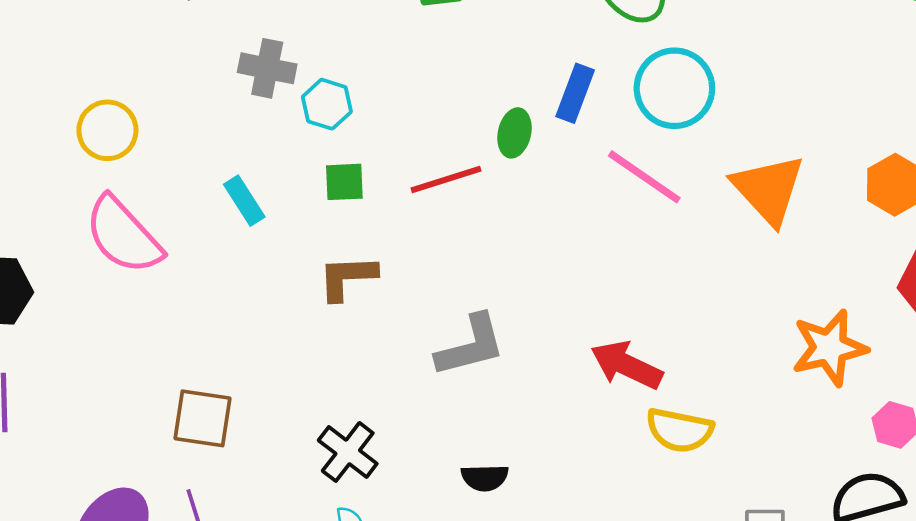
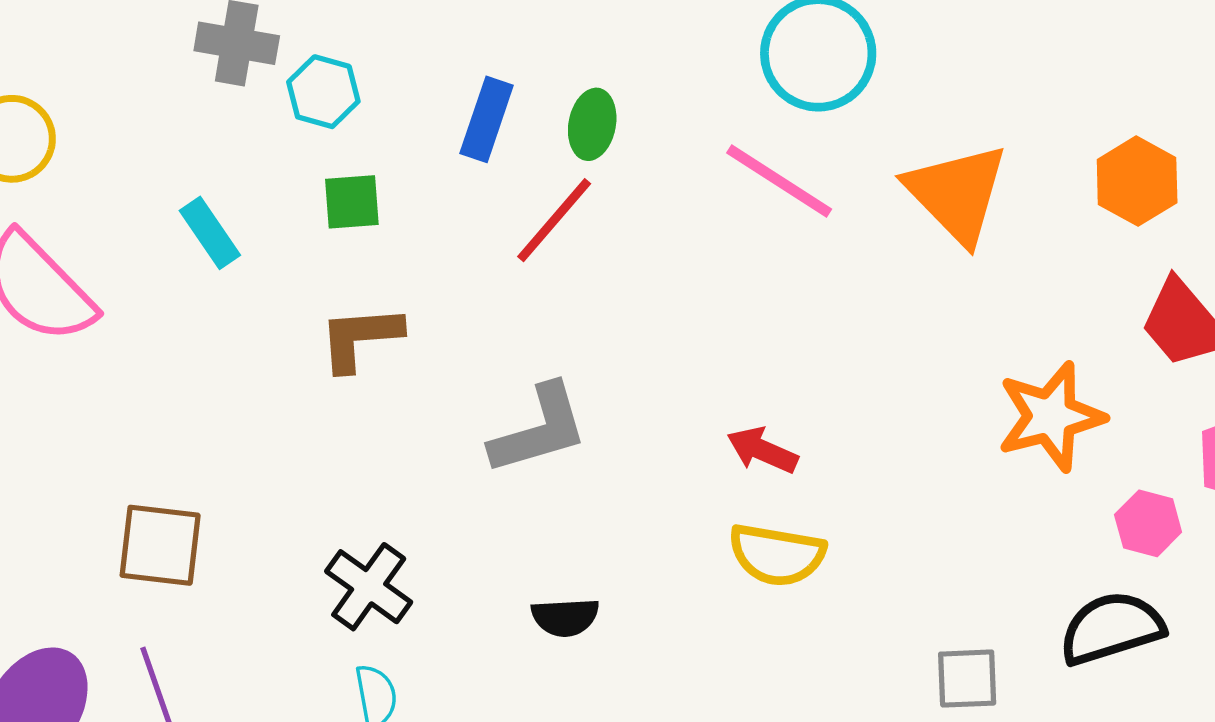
blue rectangle: (575, 93) -> (487, 119), moved
red line: (446, 180) -> (554, 220), moved, turned -30
red arrow: (627, 365) -> (762, 450), size x0.7
yellow semicircle: (679, 430) -> (777, 555), moved

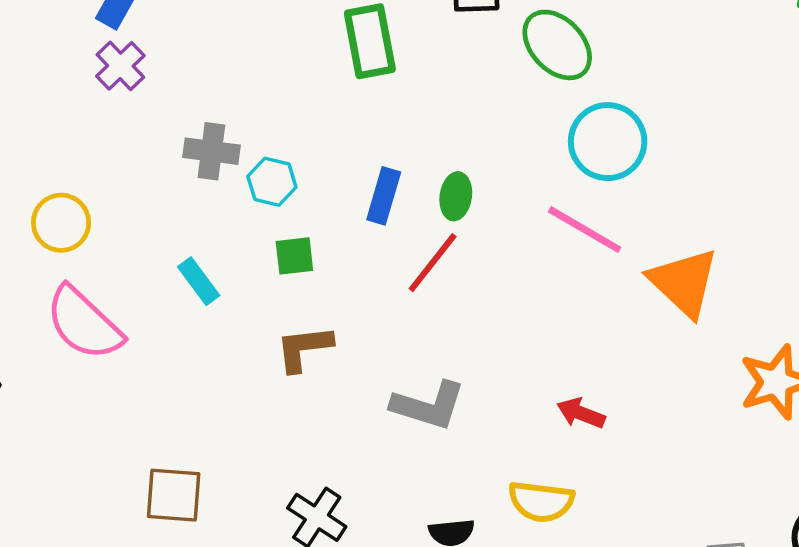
orange triangle: (957, 193) -> (684, 282), moved
gray L-shape: (539, 430) -> (428, 406), turned 36
yellow semicircle: (777, 555) -> (541, 501), moved

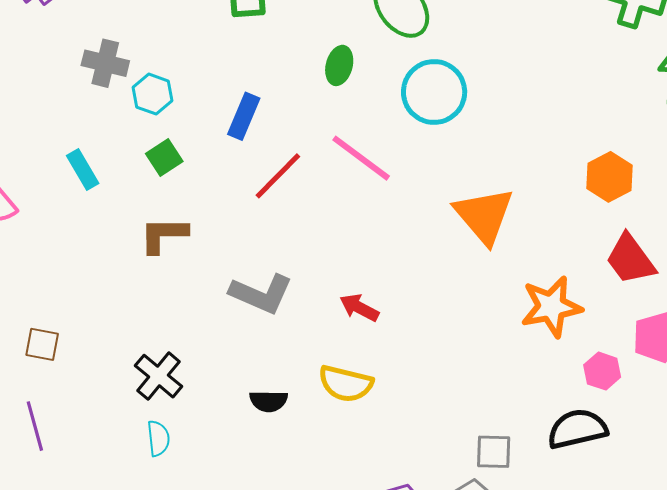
green ellipse: (456, 196) -> (339, 65), moved
pink line: (585, 230) -> (361, 158), moved
green square: (294, 256) -> (164, 158), turned -33
red arrow: (581, 413) -> (359, 308), moved
brown square: (174, 495) -> (42, 344), size x0.7

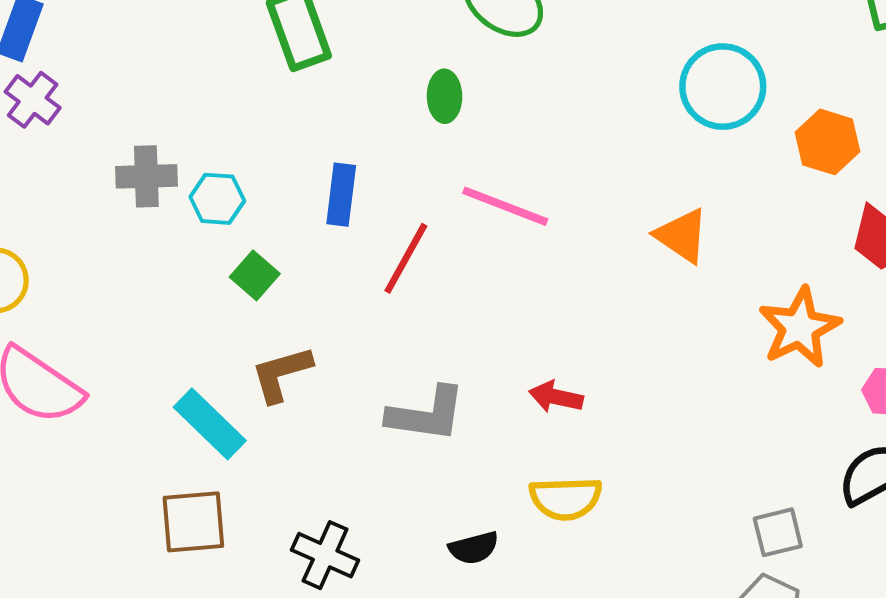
cyan circle: (434, 92) -> (723, 87), moved
cyan rectangle: (83, 169) -> (210, 424), moved, size x1.4
orange triangle: (484, 216) -> (682, 236), size x0.7
brown square: (42, 344) -> (193, 522), moved, size x1.5

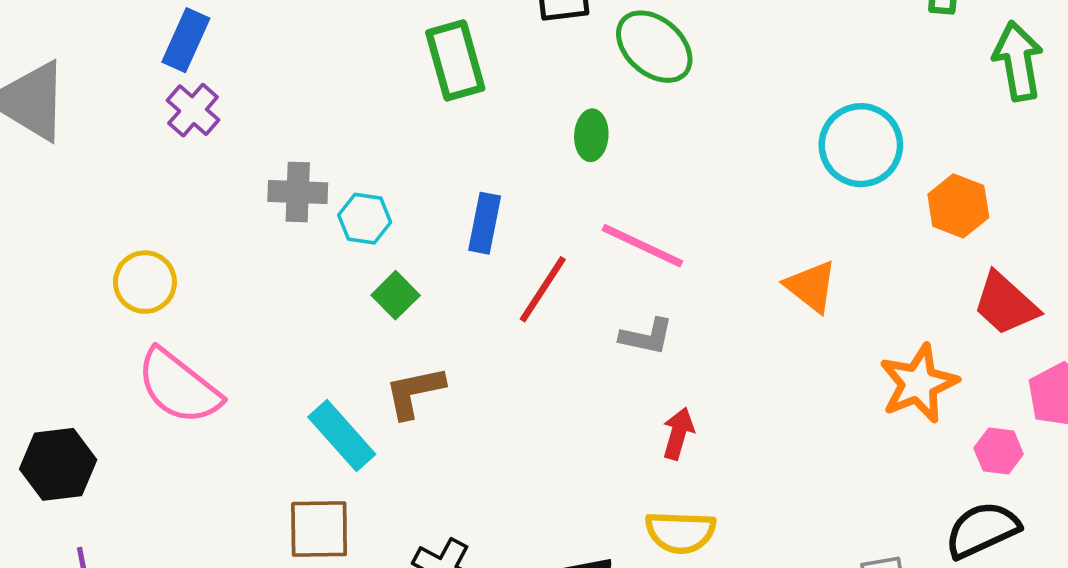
red arrow: (556, 397) -> (678, 433), turned 90
gray L-shape: (426, 414) -> (646, 336), moved, size x0.7

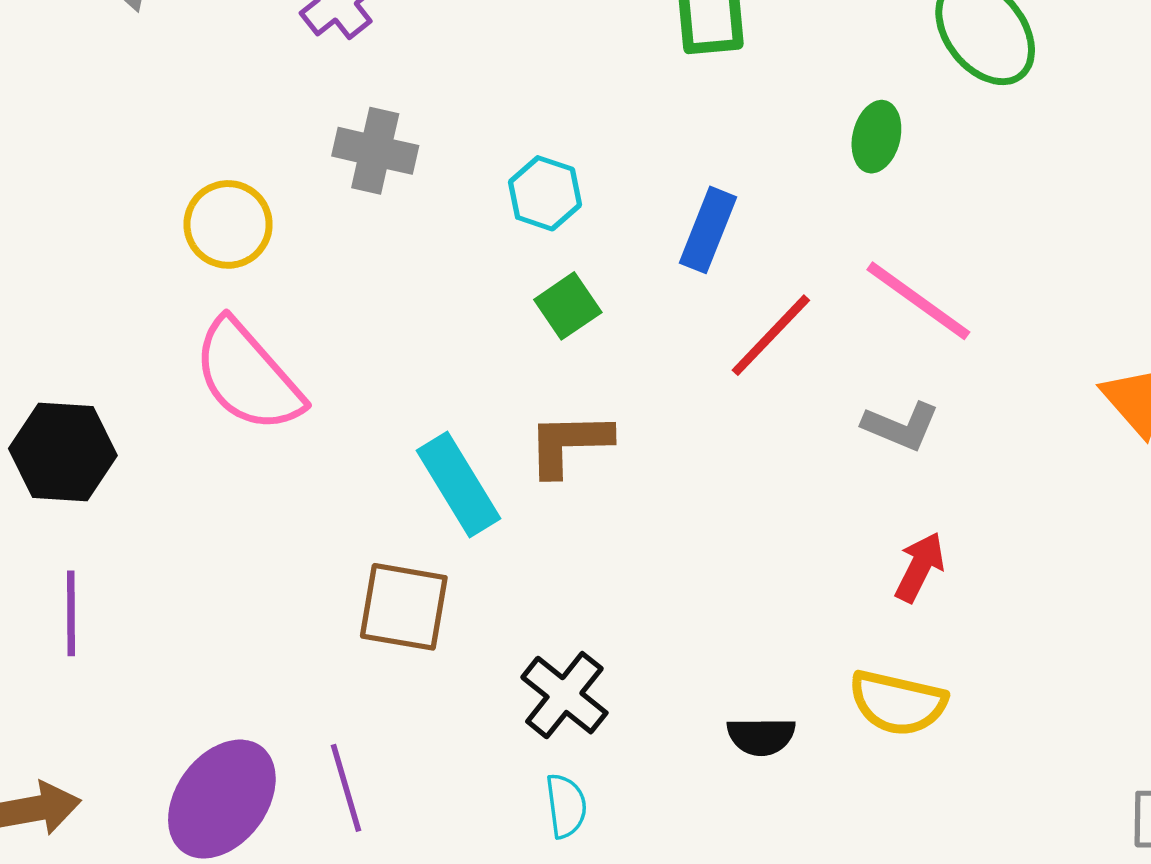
gray cross: (298, 192) -> (375, 151), moved

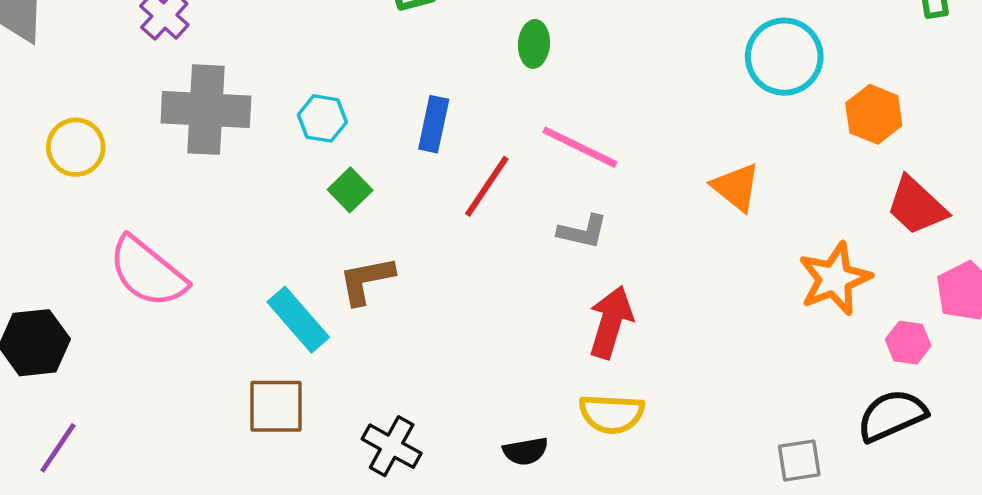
gray cross: (375, 151) -> (206, 110), size x1.6
yellow circle: (228, 224) -> (76, 147), moved
red arrow: (920, 567) -> (611, 322), size x1.5
purple line: (71, 613) -> (58, 448), turned 44

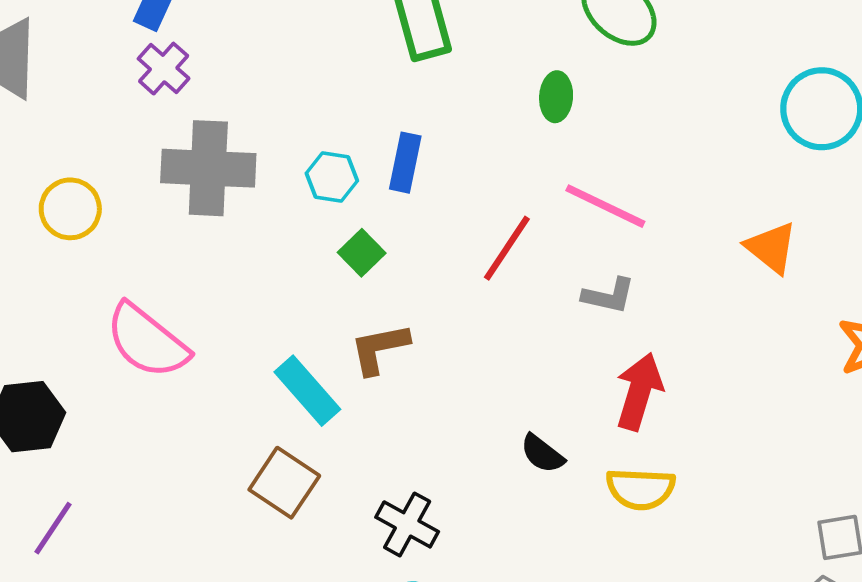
blue rectangle: (434, 124) -> (405, 163), moved
brown square: (276, 406) -> (284, 483), turned 34
black semicircle: (525, 451) -> (542, 454), moved, turned 48

